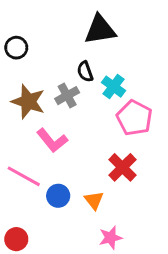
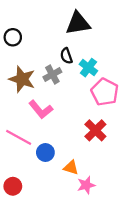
orange triangle: (94, 200) -> (71, 168), moved, turned -35

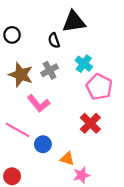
black semicircle: (66, 56) -> (54, 40), moved

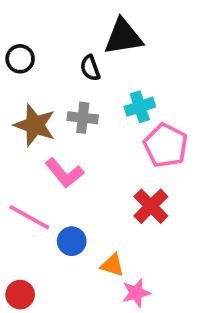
cyan cross: (84, 64) -> (140, 107), turned 35
gray cross: (50, 70) -> (83, 118), turned 35

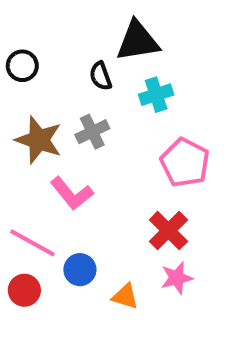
cyan cross: (140, 107) -> (156, 95), moved
gray cross: (83, 118) -> (92, 132), turned -32
pink star: (136, 293) -> (177, 278), moved
red circle: (20, 295) -> (24, 290), moved

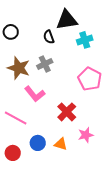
cyan cross: (156, 95) -> (85, 40), moved
red cross: (168, 231) -> (67, 112), moved
blue circle: (80, 270) -> (38, 143), moved
red circle: (24, 290) -> (13, 153), moved

